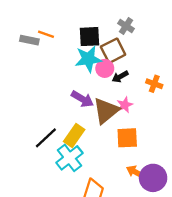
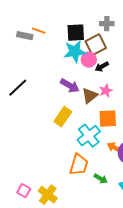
gray cross: (126, 26) -> (107, 24), turned -32
brown triangle: (106, 111) -> (90, 96), size x0.7
black line: (46, 138) -> (18, 88), moved
cyan cross: (69, 158) -> (89, 136), moved

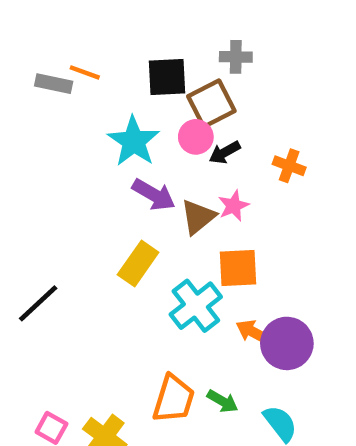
cyan star: (75, 52) -> (134, 141), moved, turned -30
black line: (18, 88) -> (38, 303), moved
orange trapezoid: (79, 165) -> (174, 399), moved

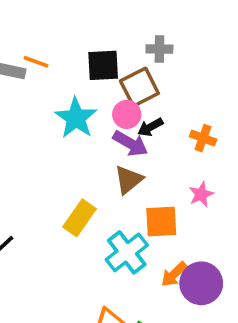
purple arrow: (154, 195) -> (130, 143), moved
pink star: (234, 206) -> (201, 194), moved
orange arrow: (254, 332) -> (174, 274), turned -72

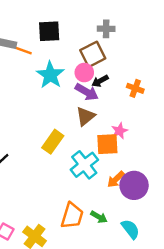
orange line: (36, 62) -> (24, 51), moved
black square: (103, 65) -> (49, 31), moved
pink star: (201, 194) -> (119, 131), moved

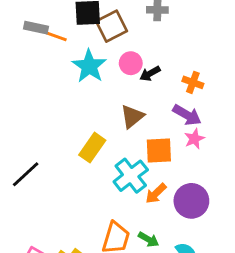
brown square: (93, 54) -> (111, 26), moved
purple arrow: (87, 92) -> (187, 115), moved
pink star: (119, 131) -> (194, 139), moved
orange arrow: (116, 179) -> (156, 193), moved

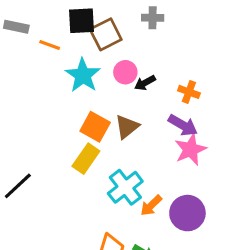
gray rectangle: (36, 28) -> (16, 27), moved
pink star: (194, 139) -> (190, 149), size x1.5
orange square: (159, 151) -> (95, 127), moved, turned 32

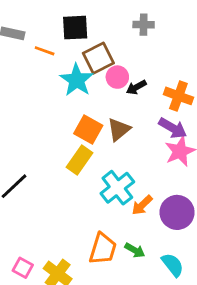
brown square: (106, 34) -> (98, 58), moved
orange cross: (189, 92) -> (178, 96), size x1.4

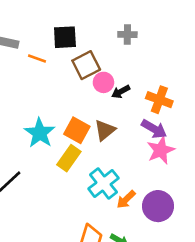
cyan star: (77, 80) -> (40, 133), moved

